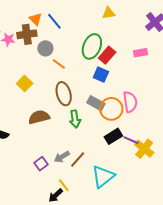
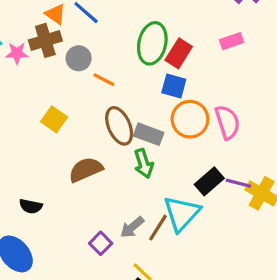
gray rectangle: (96, 103) -> (149, 134), moved
orange circle: (111, 109) -> (190, 119), moved
cyan triangle: (103, 176) -> (182, 213), moved

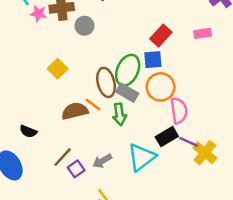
green ellipse: (152, 43) -> (128, 70), moved
orange line: (104, 80) -> (93, 105), moved
blue square: (174, 86) -> (153, 60), turned -30
pink semicircle: (227, 122) -> (179, 111), moved
brown line: (158, 228) -> (63, 157), moved

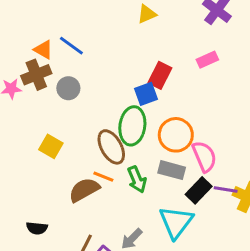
blue square: (153, 60) -> (146, 94), moved
gray rectangle: (127, 93) -> (172, 170), moved

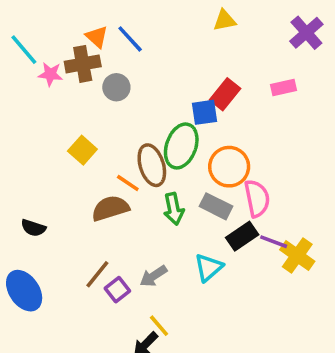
orange line: (103, 177) -> (128, 183), moved
cyan triangle: (176, 222) -> (209, 267), size x0.7
black semicircle: (37, 228) -> (33, 228), moved

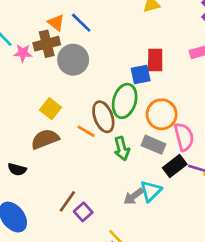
gray circle: (116, 87) -> (73, 60), size x1.5
red rectangle: (225, 94) -> (155, 60), turned -35
brown semicircle: (110, 208) -> (45, 139), moved
gray arrow: (153, 276) -> (134, 196), moved

